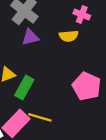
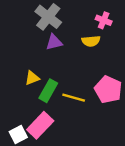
yellow line: (40, 117) -> (74, 98), moved

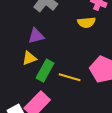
purple triangle: (54, 42) -> (36, 36), moved

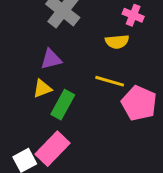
yellow line: (70, 77) -> (110, 81), moved

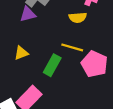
purple triangle: (51, 59) -> (28, 14), moved
green rectangle: (63, 105) -> (52, 65), moved

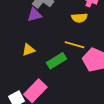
green rectangle: (52, 65) -> (56, 61), turned 30

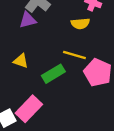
yellow triangle: (28, 50) -> (21, 61), turned 40

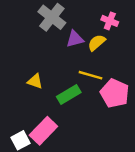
purple triangle: (28, 20) -> (75, 39), moved
yellow semicircle: (80, 24) -> (97, 43), turned 144

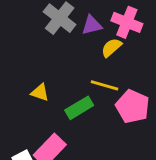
pink cross: (110, 21) -> (127, 22), size x1.5
purple triangle: (75, 39) -> (92, 25), moved

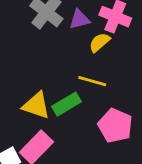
yellow triangle: (40, 92) -> (36, 105), moved, size x1.5
pink pentagon: (132, 106) -> (115, 126), moved

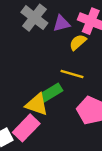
yellow triangle: (36, 105) -> (37, 104), moved

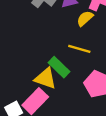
green rectangle: (51, 93) -> (59, 67), turned 75

